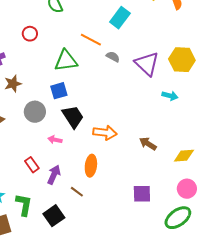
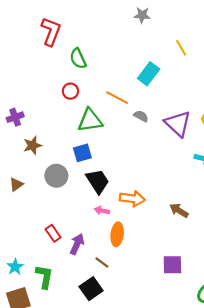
red circle: (30, 34) -> (70, 91), moved
pink arrow: (55, 140) -> (102, 210), moved
black square: (54, 216) -> (91, 289), moved

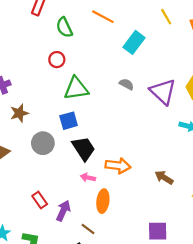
orange line: (117, 98) -> (103, 17), moved

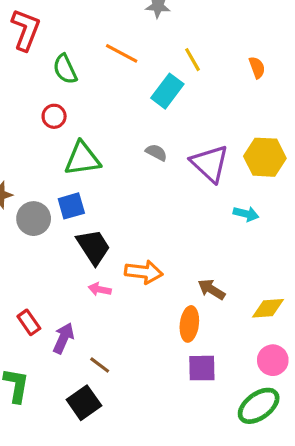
yellow line: (166, 17) -> (193, 60), moved
gray circle: (43, 143) -> (34, 219), moved
orange ellipse: (103, 201) -> (189, 324), moved

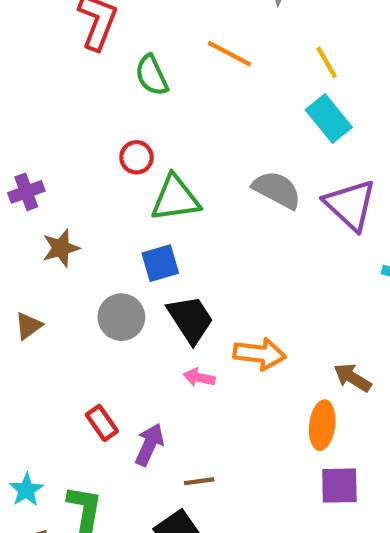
cyan rectangle: (167, 91) -> (329, 118), moved, turned -76
red circle: (54, 116) -> (136, 157), moved
gray semicircle: (156, 152) -> (277, 190), size x1.6
gray circle: (34, 219) -> (121, 317), moved
brown line: (100, 365) -> (199, 481), turned -45

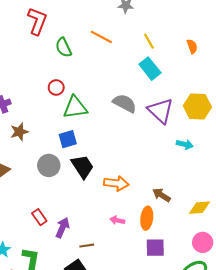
pink arrow: (199, 378) -> (117, 220), moved

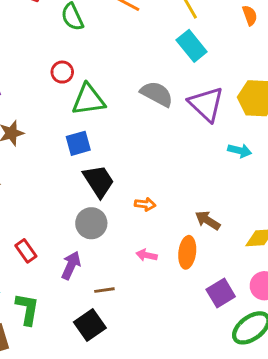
gray circle: (49, 165) -> (91, 223), moved
orange arrow: (116, 183) -> (145, 204), size x0.6
red rectangle: (39, 217) -> (26, 251), moved
purple square: (155, 248) -> (221, 293), moved, turned -30

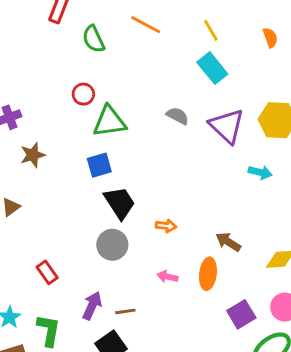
gray semicircle: (157, 94) -> (178, 116), size x0.7
purple arrow: (71, 265) -> (92, 306), moved

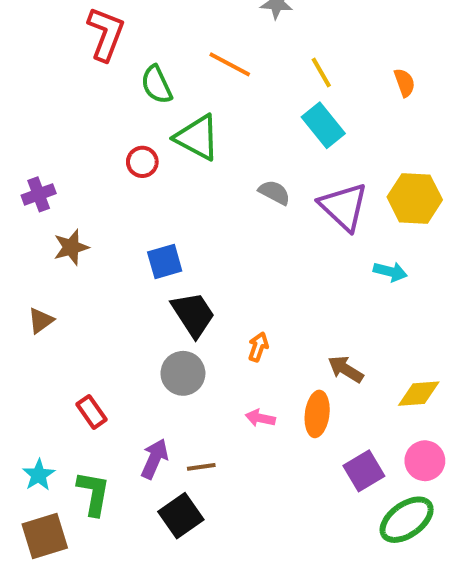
green triangle: (109, 122) -> (197, 138), moved, turned 36
orange arrow: (166, 226) -> (258, 347), turned -78

